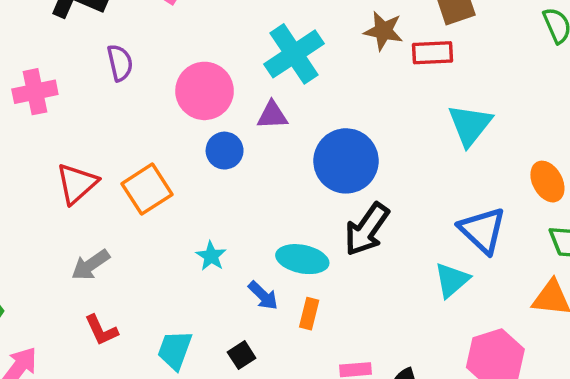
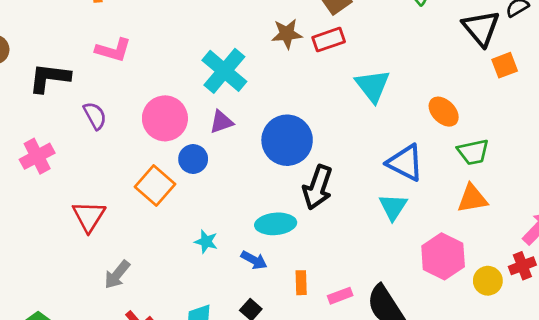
orange square: (147, 189) -> (155, 185), moved
orange rectangle: (309, 314) -> (301, 283), moved

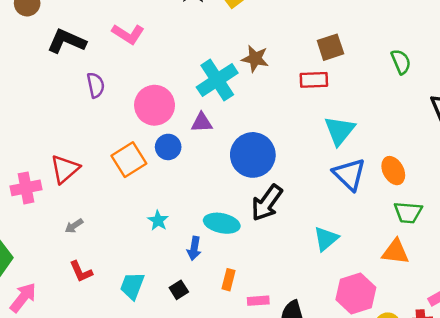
brown star: (287, 34) -> (255, 59), moved
pink cross: (37, 156) -> (26, 188), moved
blue triangle: (405, 163) -> (349, 174), moved
blue arrow: (254, 260) -> (194, 248), turned 55
gray arrow: (117, 275) -> (74, 226), size x0.7

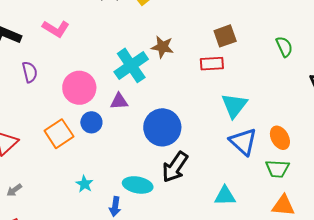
green trapezoid: (408, 212) -> (277, 169), moved
cyan triangle: (326, 239) -> (225, 196), turned 40

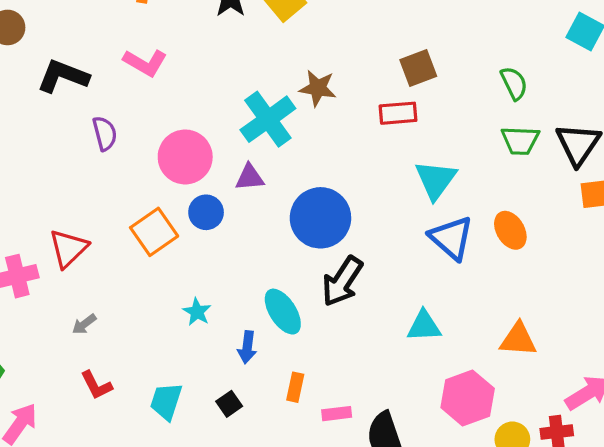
green trapezoid: (277, 169) -> (520, 141), moved
cyan ellipse: (138, 185) -> (283, 312), turned 48

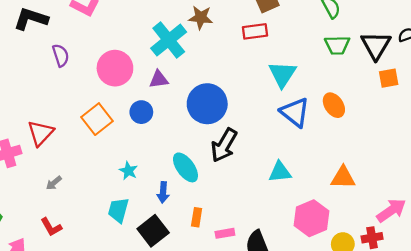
blue circle: (206, 212) -> (141, 112), moved
red L-shape: (96, 385) -> (51, 227), moved
cyan trapezoid: (166, 401) -> (118, 210), moved
black square: (229, 404) -> (153, 231), size x1.8

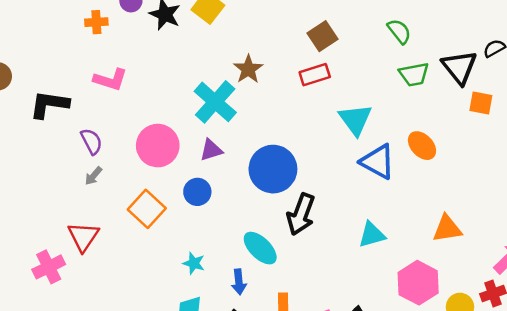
brown star: (201, 18) -> (248, 69), turned -30
orange square: (389, 78) -> (481, 103), turned 30
gray arrow: (54, 183) -> (93, 176), moved

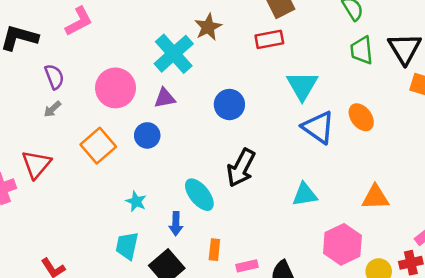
green trapezoid: (414, 74) -> (362, 50), turned 88
pink L-shape: (110, 80) -> (79, 21), turned -52
blue circle: (273, 169) -> (229, 105), moved, size x0.7

